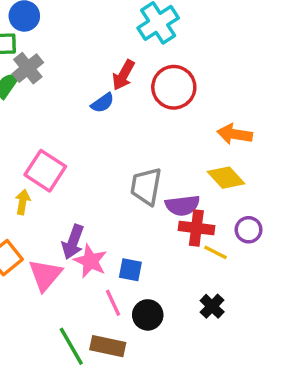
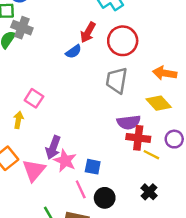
gray cross: (28, 68) -> (22, 28), turned -30
pink square: (45, 171) -> (34, 98), size x0.7
gray trapezoid: (146, 186) -> (117, 80), moved

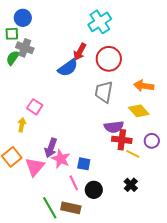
blue semicircle: (73, 52) -> (68, 68), size x1.5

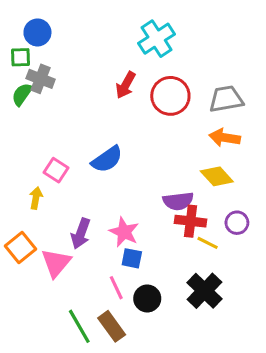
blue semicircle: (68, 68) -> (107, 159), moved
gray trapezoid: (104, 92) -> (226, 99), moved, turned 70
pink star: (61, 159) -> (124, 232), moved
black cross: (131, 185) -> (204, 291), size x1.6
brown rectangle: (71, 208) -> (112, 326), turned 42

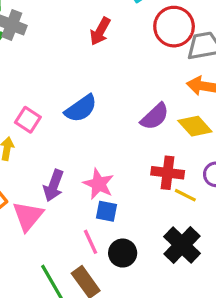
red circle: (170, 96) -> (174, 27), moved
purple semicircle: (178, 201) -> (155, 117), moved, turned -36

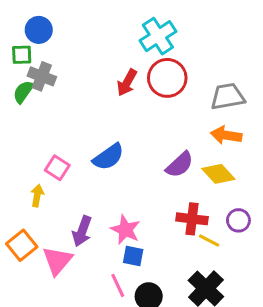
red circle: (174, 27) -> (167, 78), moved

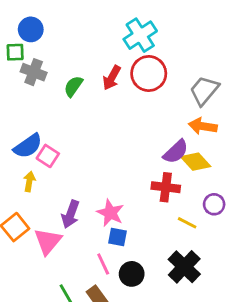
green semicircle: (23, 92) -> (73, 86), moved
gray trapezoid: (228, 96) -> (204, 91), turned -40
blue semicircle: (108, 157) -> (28, 146), moved
purple semicircle: (180, 165) -> (176, 152), moved
red cross: (192, 219) -> (166, 187), moved

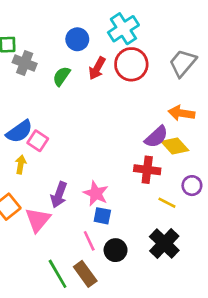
blue circle: (31, 29) -> (77, 39), moved
gray trapezoid: (204, 91) -> (183, 63), moved

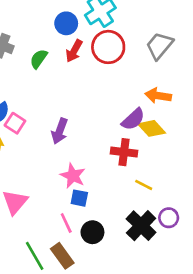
blue circle: (77, 39) -> (66, 23), moved
purple circle: (192, 186) -> (169, 218), moved
purple arrow: (59, 195) -> (60, 131), moved

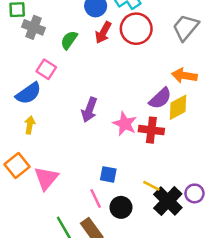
pink square: (15, 123) -> (46, 69), moved
yellow diamond: (152, 128) -> (178, 107), turned -76
pink star: (73, 176) -> (125, 124), moved
yellow line: (144, 185) -> (151, 186), moved

